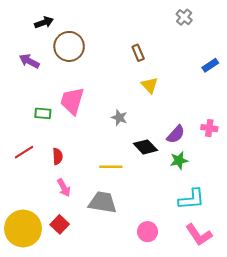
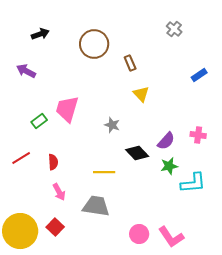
brown circle: (69, 46) -> (94, 44), moved
green rectangle: (43, 113) -> (39, 121), turned -42
cyan L-shape: (191, 199) -> (193, 183), moved
pink L-shape: (199, 235) -> (171, 237), moved

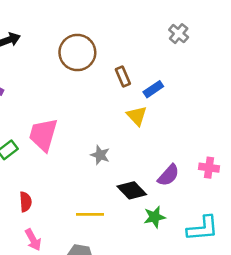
blue rectangle: (199, 75) -> (153, 89), moved
green star: (169, 166) -> (155, 217), moved

